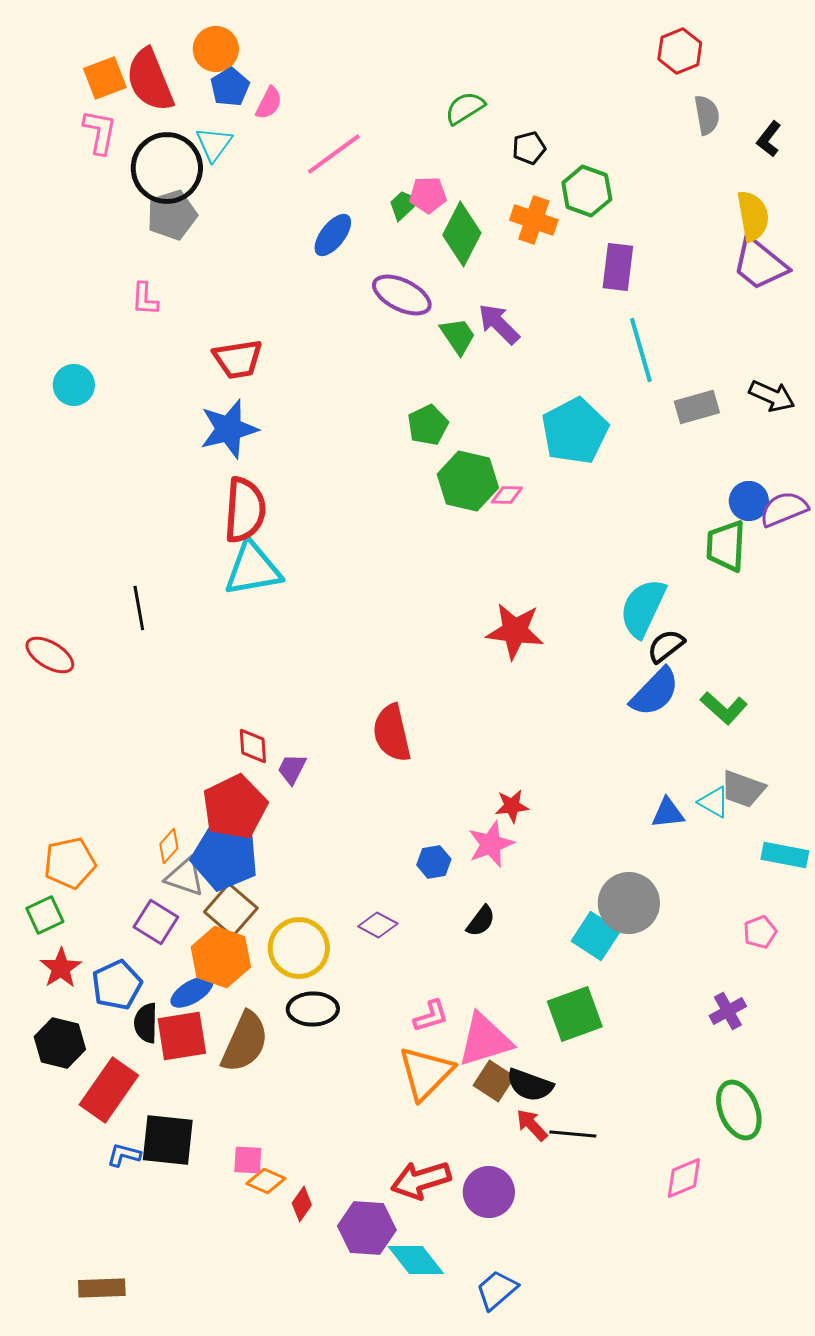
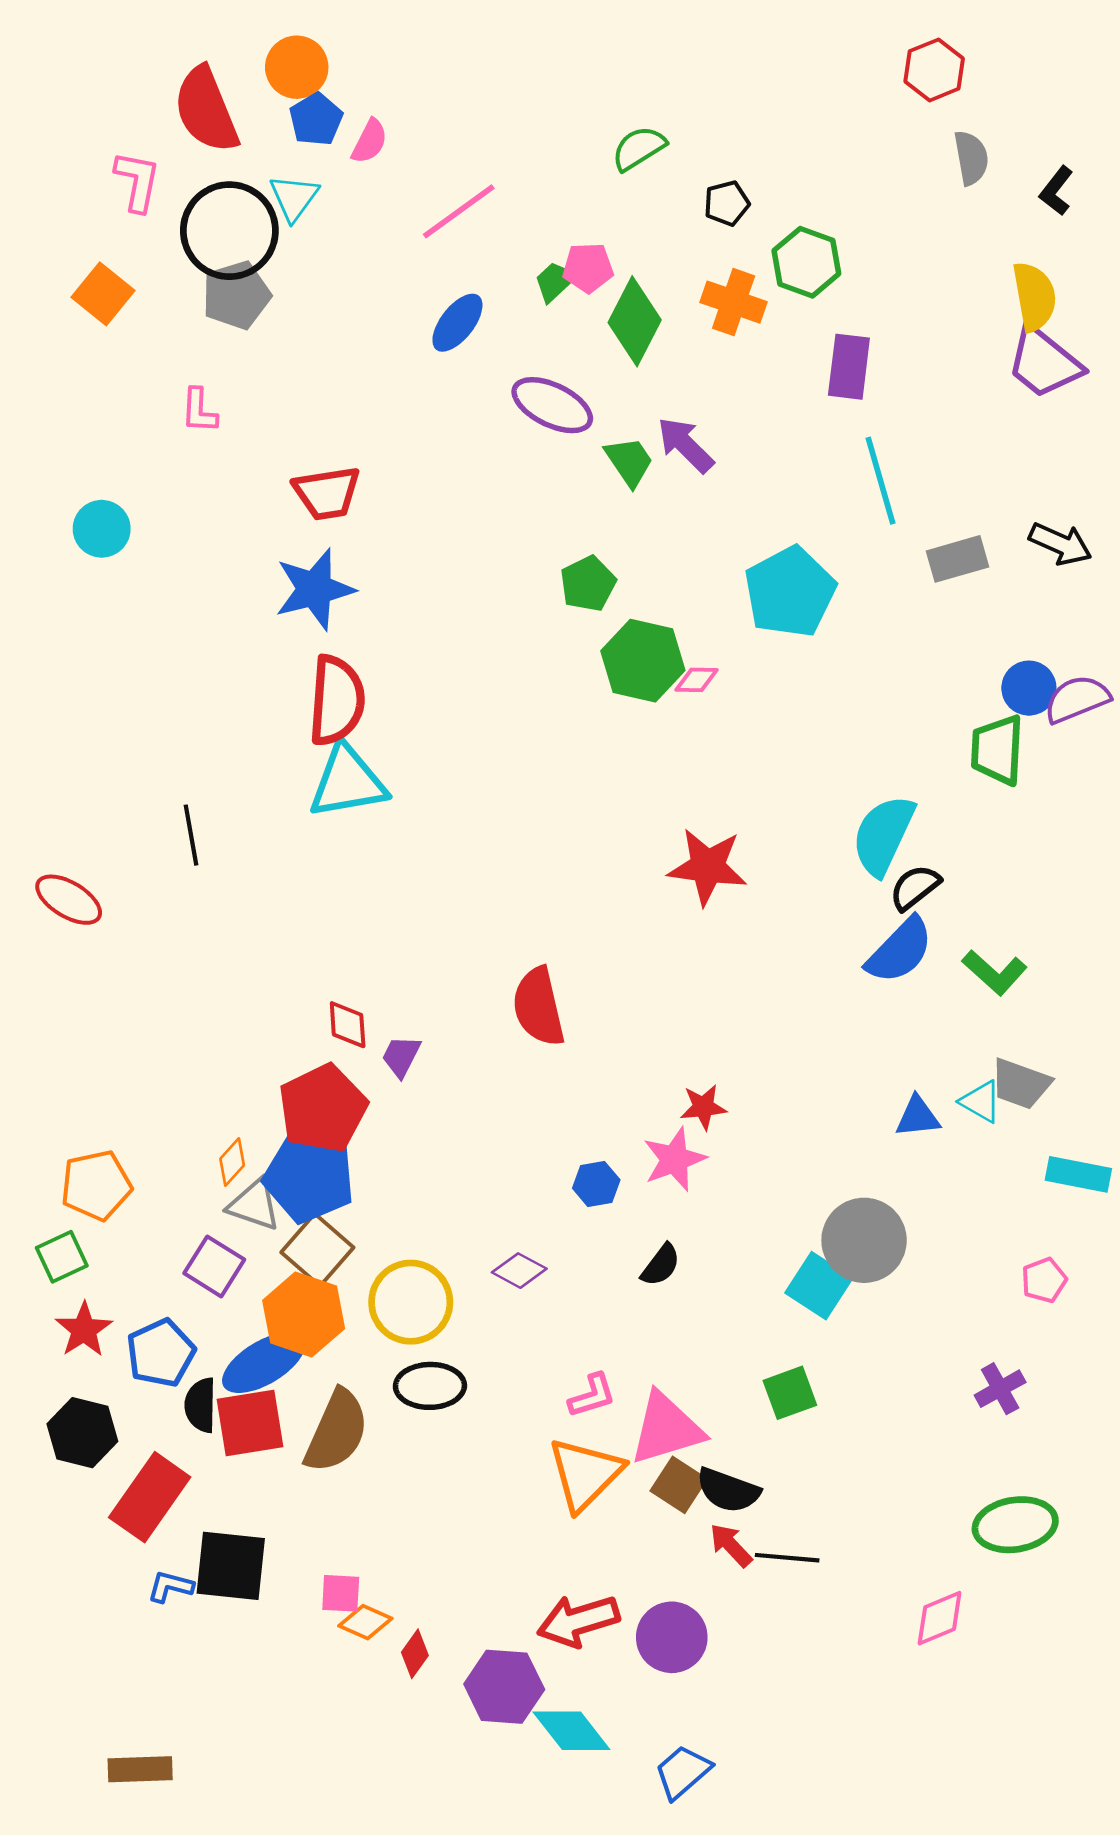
orange square: (105, 78) -> (103, 294), moved, turned -30
blue ellipse: (192, 992) -> (264, 1363), size x1.4
green square: (575, 1014) -> (790, 1393), size x0.7
green ellipse: (739, 1110) -> (1015, 1525), turned -76

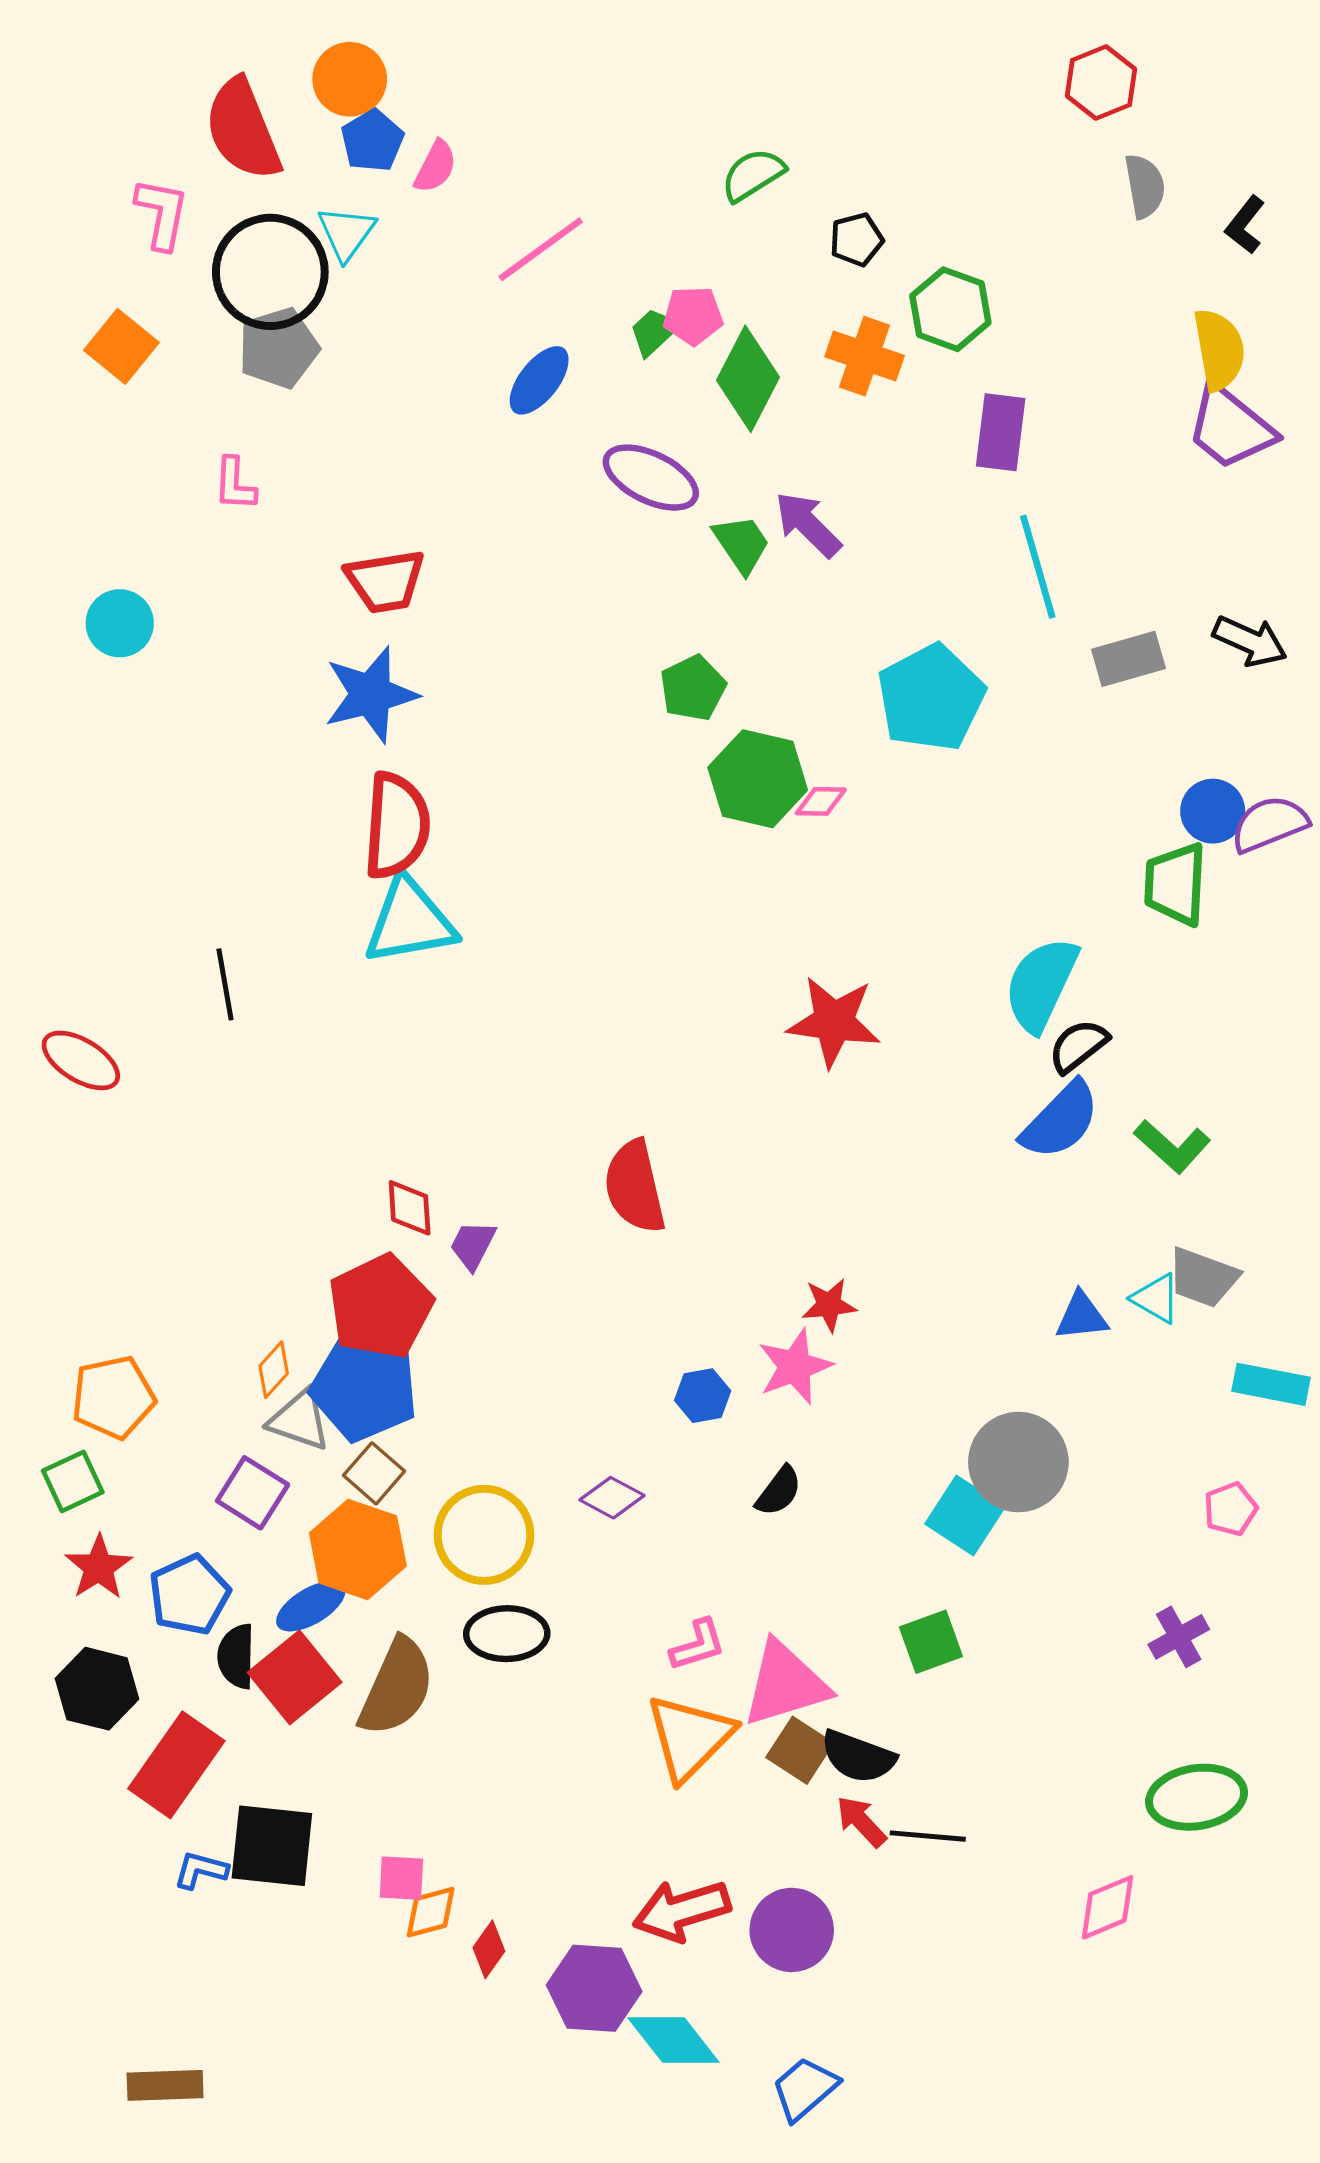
brown square: (317, 1250) -> (374, 1473), size x0.7
blue ellipse: (264, 1363) -> (311, 1606), size x0.7
red square: (250, 1423) -> (295, 1677), turned -30
orange diamond: (365, 1622) -> (431, 1912), turned -39

